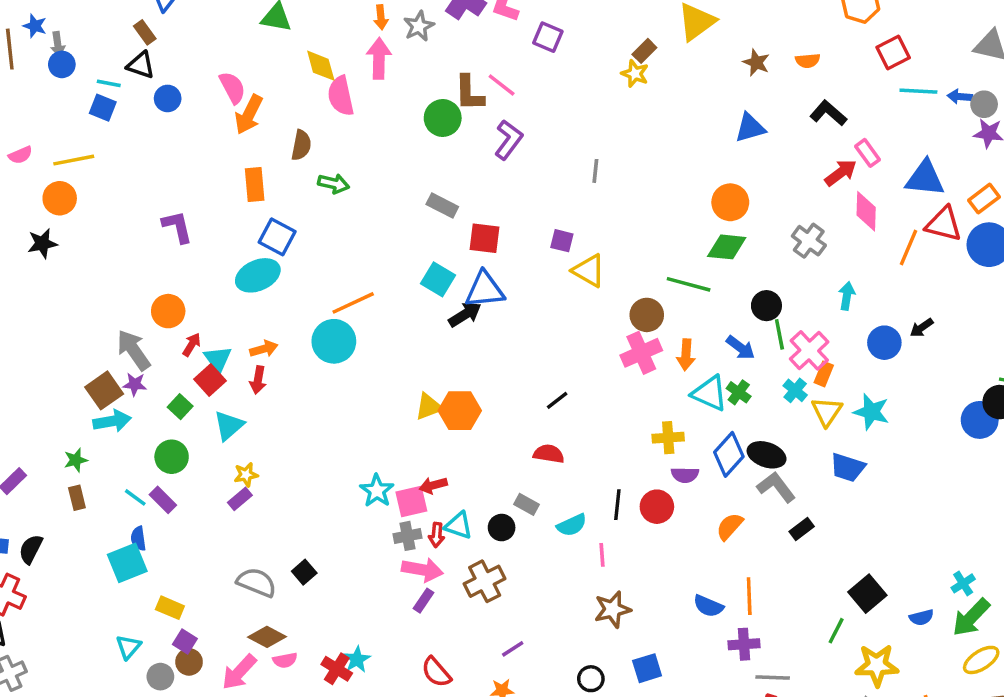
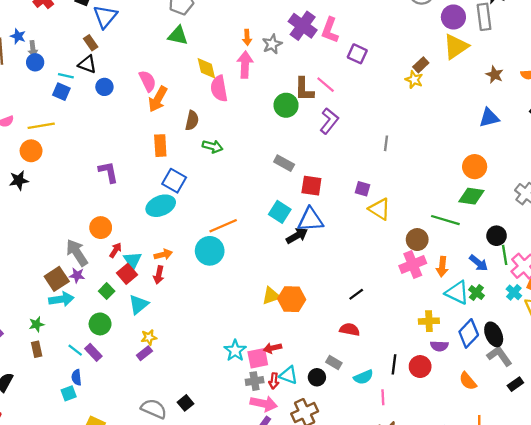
black ellipse: (767, 455) -> (494, 334), turned 45
orange semicircle: (730, 526) -> (468, 381), turned -84
cyan square: (127, 563) -> (69, 393), size x0.6

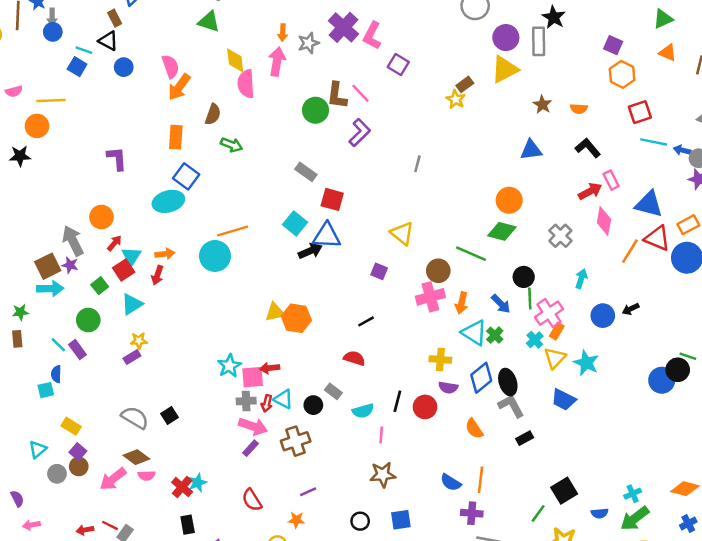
purple square: (362, 189) -> (379, 271), moved

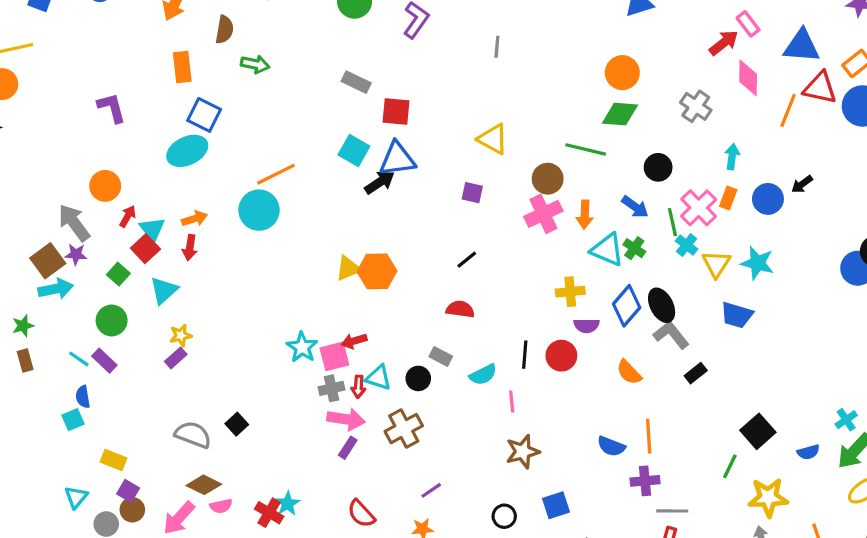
green line: (530, 299) -> (672, 222), moved
orange rectangle: (557, 331) -> (728, 198), moved

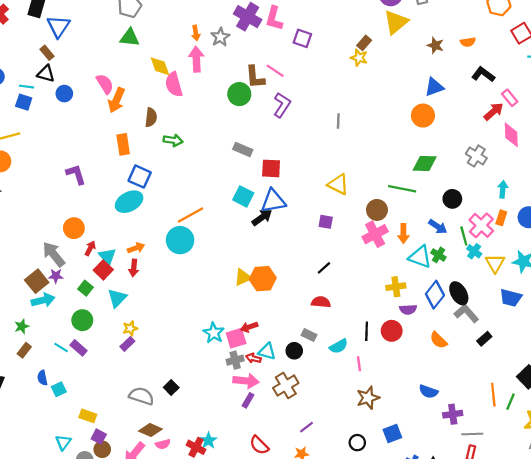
orange circle: (622, 73) -> (423, 116), moved
brown rectangle: (25, 361) -> (24, 350), turned 56
red arrow: (358, 387) -> (253, 358), turned 104
blue semicircle: (83, 397) -> (42, 378), moved
orange line: (649, 436) -> (493, 395), moved

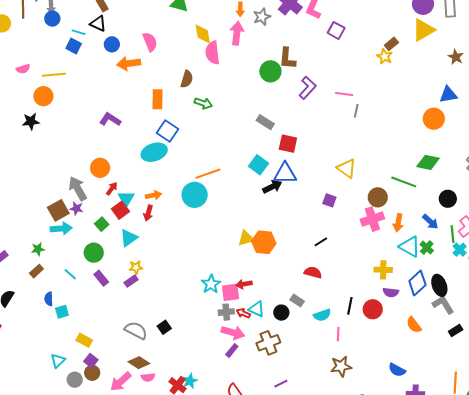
pink line: (275, 71) -> (344, 94), moved, turned -36
orange arrow: (116, 100) -> (129, 63), moved, turned 50
purple L-shape: (76, 174) -> (110, 119), turned -50
purple rectangle: (79, 348) -> (101, 278), moved

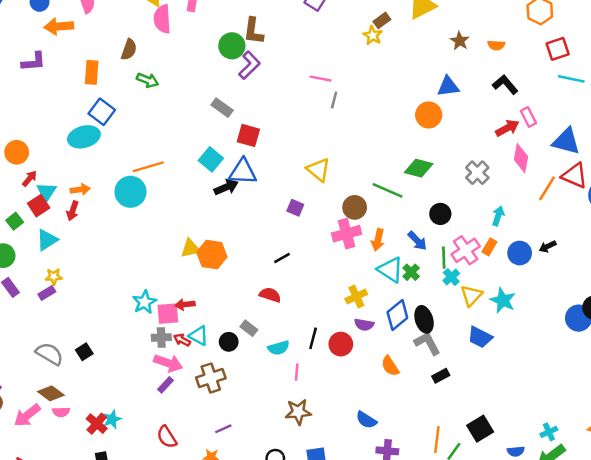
purple L-shape: (307, 88) -> (249, 65), moved
purple L-shape: (110, 119) -> (34, 62), moved, turned 140
yellow cross: (383, 270) -> (356, 297), turned -30

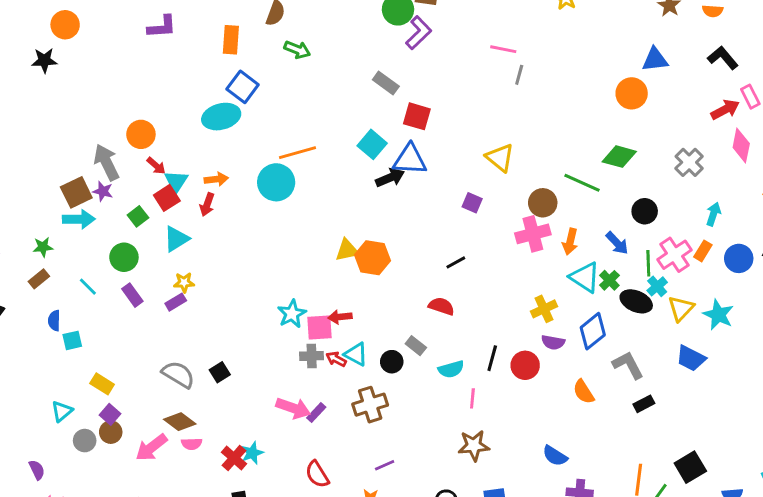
red arrow: (30, 179) -> (156, 166), turned 91
black ellipse: (424, 319) -> (636, 301), moved, turned -50
pink arrow: (168, 363) -> (293, 408), moved

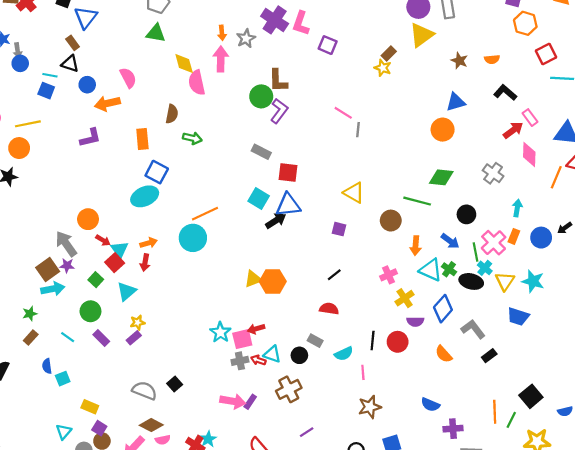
pink line: (503, 49) -> (343, 113), turned 30
pink cross: (533, 234) -> (388, 275), moved, size x0.7

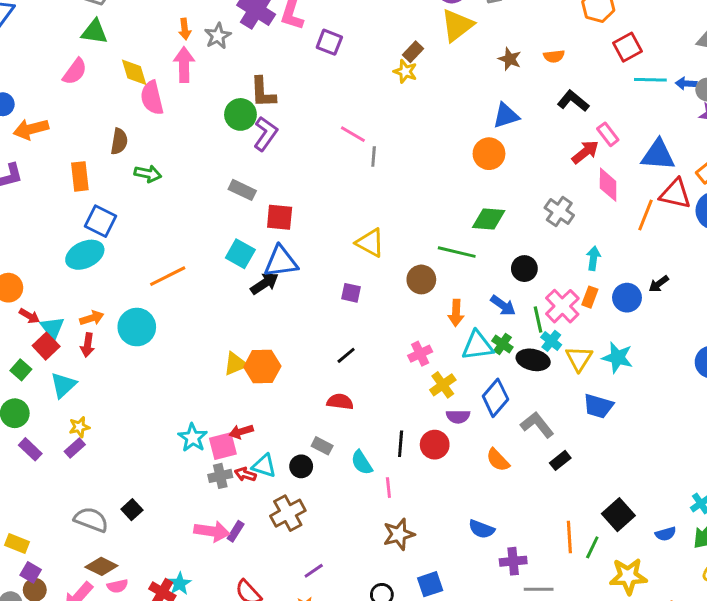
pink semicircle: (128, 78) -> (75, 72), moved, turned 66
cyan circle: (193, 238) -> (137, 327), moved
cyan triangle: (431, 270) -> (477, 346), turned -30
cyan semicircle: (344, 354) -> (362, 463), turned 84

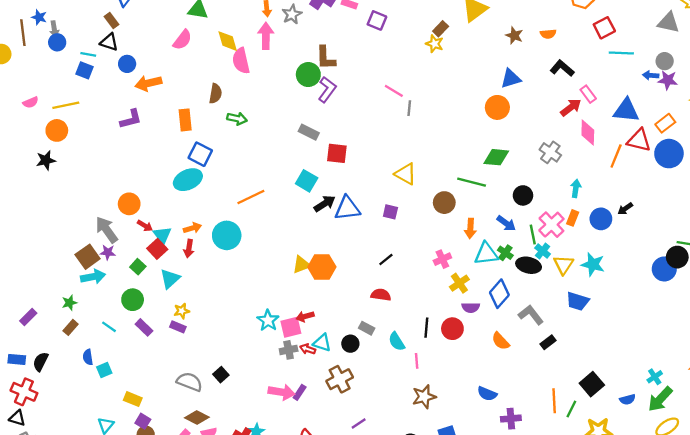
blue arrow: (686, 83) -> (651, 75), moved
blue triangle: (281, 262) -> (347, 208), moved
purple rectangle: (75, 448) -> (178, 327), turned 63

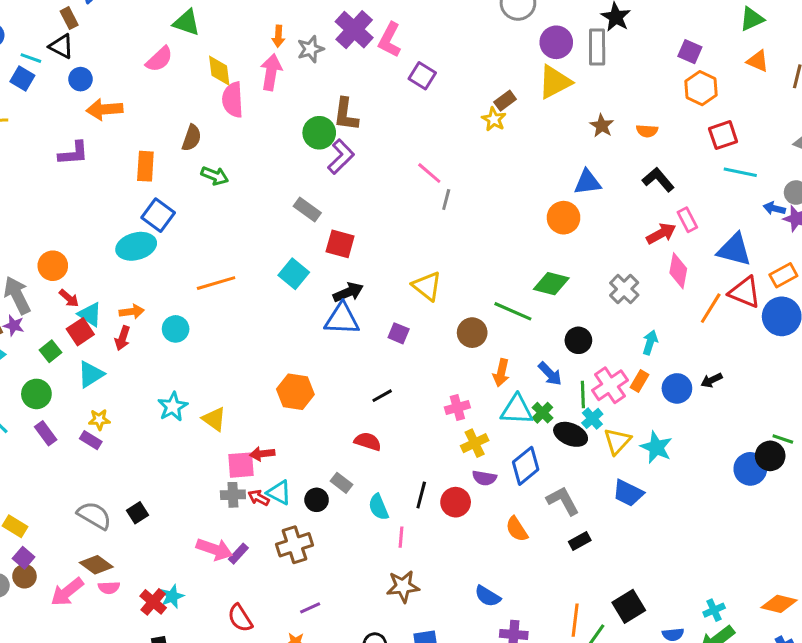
black arrow: (325, 204) -> (348, 292), moved
cyan triangle: (162, 235) -> (90, 314), turned -30
cyan circle: (227, 235) -> (176, 329), size x0.7
yellow triangle: (301, 265) -> (214, 419), moved, turned 48
cyan star: (268, 320) -> (173, 407), moved

